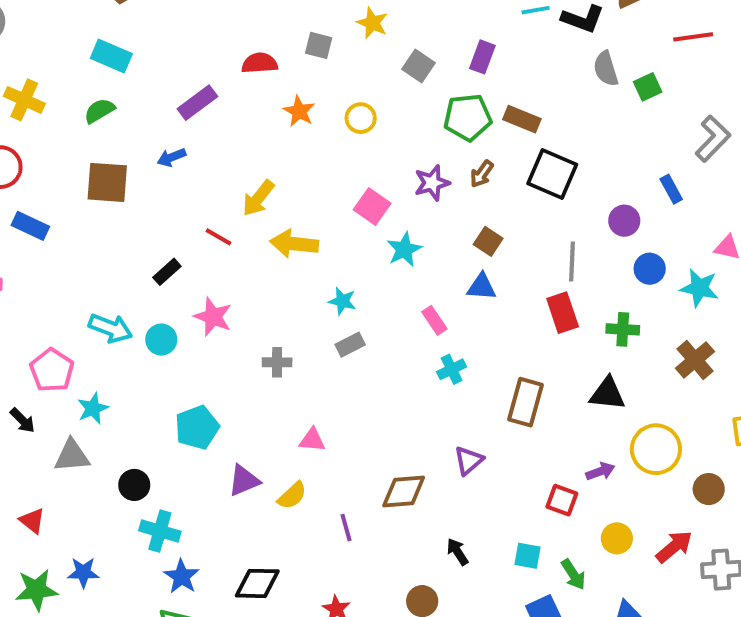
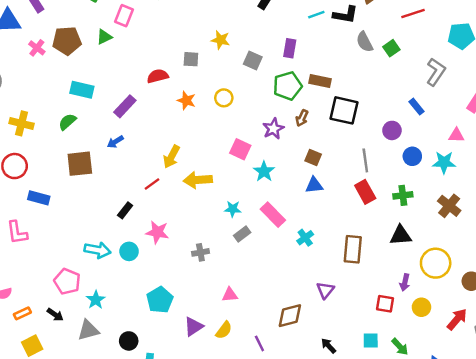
cyan rectangle: (111, 56) -> (82, 90), moved
red line: (218, 237) -> (152, 184), turned -56
pink rectangle: (434, 320) -> (273, 215), moved, size x1.5
purple arrow: (600, 471) -> (405, 282), turned 133
yellow circle: (617, 538) -> (421, 307), moved

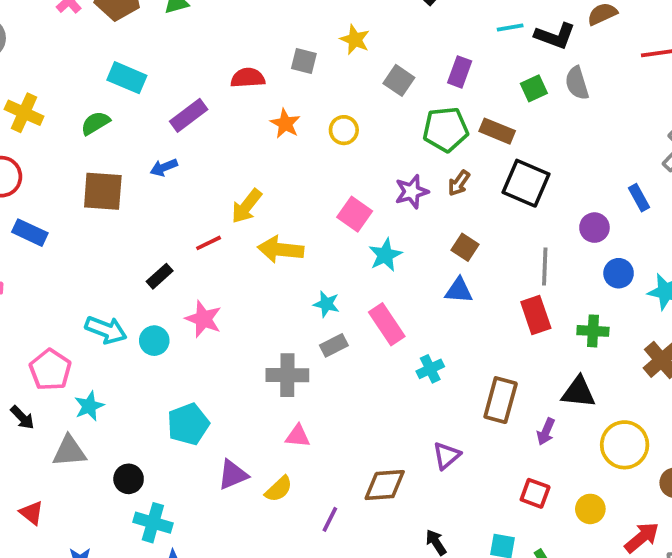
green square: (391, 48) -> (534, 88), moved
gray cross: (200, 252) -> (287, 375), moved, size x1.5
purple arrow: (405, 282) -> (546, 432), moved
purple line: (259, 343) -> (330, 519), turned 42

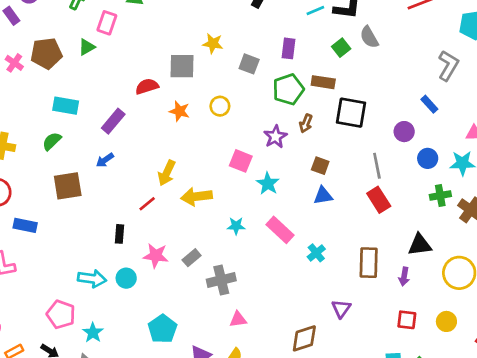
gray square: (304, 61) -> (182, 66), size x1.5
black rectangle: (160, 276) -> (119, 234), turned -30
green cross: (593, 331) -> (440, 195), moved
gray rectangle: (334, 345) -> (192, 258), moved

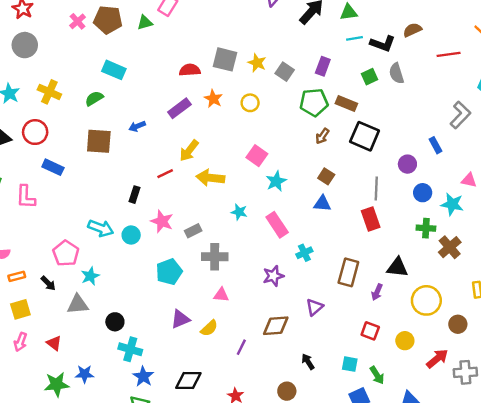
yellow star: (213, 43) -> (257, 63), moved
purple rectangle: (113, 121) -> (179, 108), moved
purple star: (275, 137) -> (273, 276), moved
cyan pentagon: (162, 329) -> (169, 272), moved

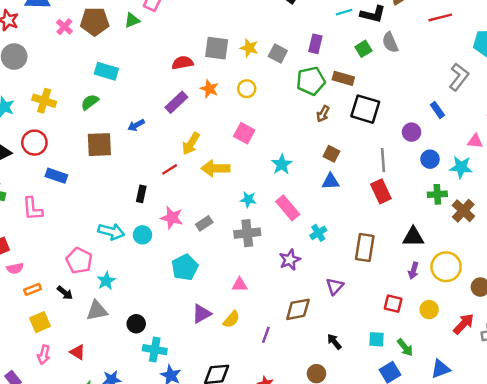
pink square: (257, 156) -> (244, 133), moved
gray cross: (215, 257) -> (247, 233), moved
purple arrow: (377, 292) -> (413, 271), moved

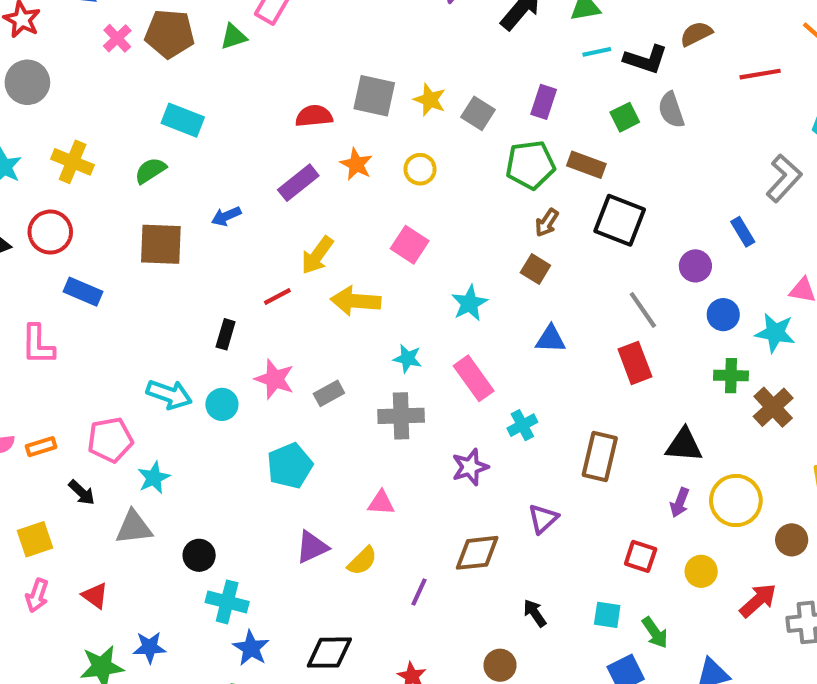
brown square: (331, 154) -> (535, 269), moved
gray line: (383, 160) -> (643, 310), turned -35
pink pentagon: (79, 261) -> (110, 440), turned 30
orange rectangle: (32, 289) -> (41, 447), moved

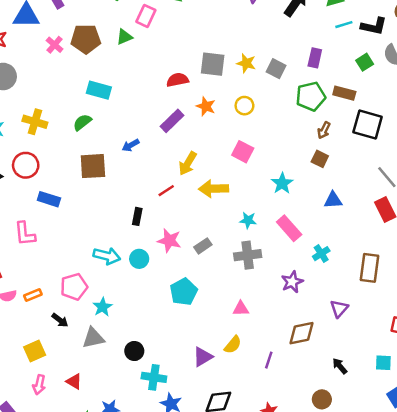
purple triangle: (312, 547) -> (203, 357), moved

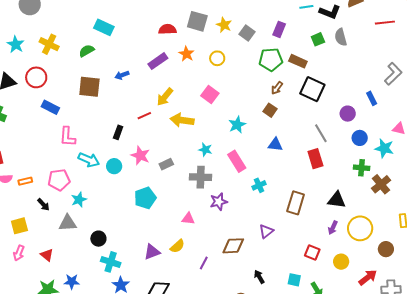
pink L-shape: (25, 234) -> (68, 137), moved
purple star: (292, 282) -> (219, 202), moved

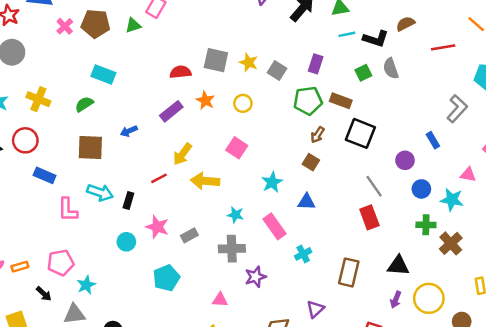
blue triangle: (275, 145) -> (306, 202), moved
cyan arrow: (89, 160) -> (100, 193), moved

